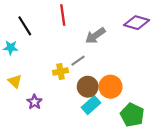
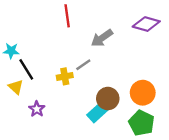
black line: (25, 26) -> (26, 69), moved
brown circle: (88, 87) -> (108, 99), moved
orange circle: (110, 87) -> (143, 93), moved

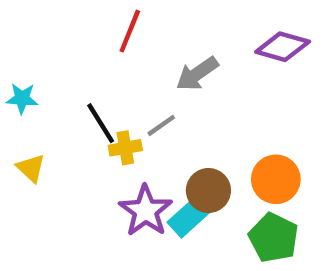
red line: (67, 16) -> (130, 31), turned 30
black line: (26, 69) -> (101, 123), moved
purple star: (37, 109) -> (146, 211), moved, size x1.6

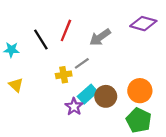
red line: (130, 31) -> (66, 30), moved
black line: (101, 123) -> (41, 40), moved
purple star: (146, 211) -> (74, 107), size x0.7
cyan rectangle: (188, 217) -> (88, 94), moved

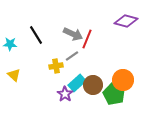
red line: (66, 30) -> (87, 39), moved
gray arrow: (100, 37) -> (73, 34), moved, turned -120
green pentagon: (139, 120) -> (114, 94), moved

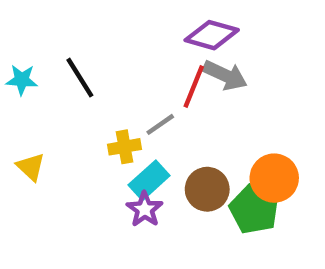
purple diamond: (126, 21) -> (212, 35), moved
gray arrow: (73, 34) -> (225, 75), moved
cyan star: (10, 44) -> (22, 80), moved
cyan rectangle: (77, 83) -> (149, 180), moved

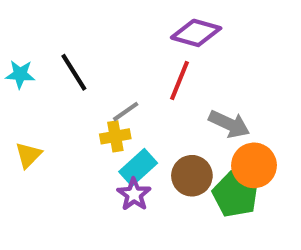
gray arrow: (225, 75) -> (229, 124), moved
gray line: (160, 124) -> (126, 112), moved
yellow triangle: (31, 167) -> (28, 155), turned 32

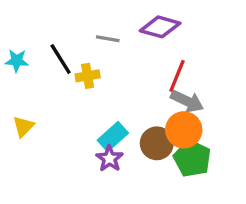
red line: (179, 80) -> (177, 76), moved
gray line: (126, 112) -> (108, 39), moved, turned 45
yellow cross: (115, 136) -> (88, 76), moved
orange circle: (254, 165) -> (184, 130), moved

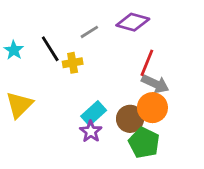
gray line: (108, 39) -> (89, 32), turned -42
cyan star: (17, 61) -> (14, 50), turned 30
yellow triangle: (23, 126) -> (19, 105), size x1.5
green pentagon: (192, 159) -> (144, 143), moved

